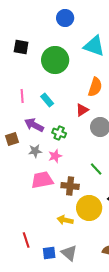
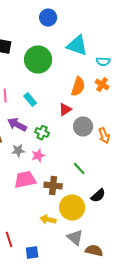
gray triangle: (69, 253) -> (75, 238), moved

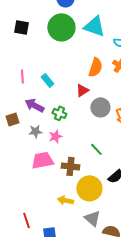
green circle: (38, 60) -> (61, 27), moved

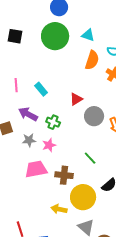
cyan triangle: (94, 26) -> (88, 35), size x0.6
orange semicircle: (95, 67) -> (92, 60), moved

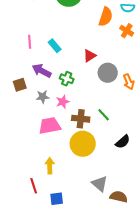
brown cross: (64, 175) -> (81, 119), moved
yellow circle: (83, 197) -> (83, 144), moved
yellow arrow: (59, 209) -> (50, 166), moved, turned 77

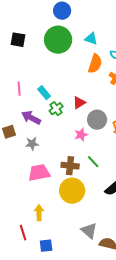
green cross: (67, 79) -> (56, 109), moved, turned 32
pink star: (63, 102) -> (81, 135), moved

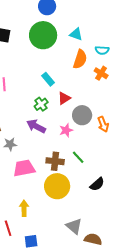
cyan rectangle: (44, 93) -> (48, 79), moved
purple arrow: (31, 118) -> (36, 126), moved
gray star: (32, 144) -> (10, 144), moved

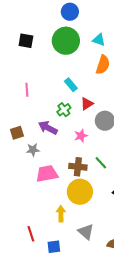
purple arrow: (36, 126) -> (48, 128), moved
pink star: (66, 130) -> (81, 136), moved
yellow arrow: (24, 208) -> (61, 214), moved
gray triangle: (74, 226) -> (86, 232), moved

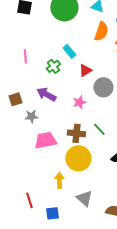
green cross: (64, 110) -> (53, 66), moved

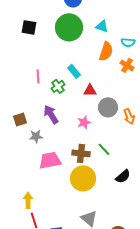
pink line: (25, 56) -> (38, 76), moved
red triangle: (85, 70) -> (90, 90), turned 32
purple arrow: (46, 94) -> (51, 114), turned 30
yellow arrow: (59, 180) -> (28, 200), moved

